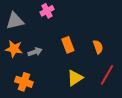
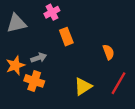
orange rectangle: (68, 45) -> (66, 37), moved
orange star: (14, 49) -> (15, 65), moved, turned -30
orange cross: (24, 82) -> (34, 81), moved

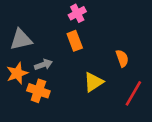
pink cross: (52, 12) -> (77, 13), moved
gray triangle: (16, 23) -> (21, 40), moved
yellow triangle: (83, 87) -> (93, 82), moved

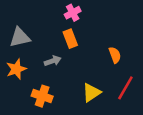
gray arrow: (43, 65) -> (53, 61), moved
yellow triangle: (93, 82) -> (91, 93), moved
orange cross: (38, 91) -> (42, 96), moved

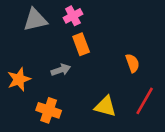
pink cross: (73, 13) -> (73, 16), moved
gray triangle: (20, 37) -> (35, 20), moved
yellow triangle: (91, 93) -> (105, 106), turned 48

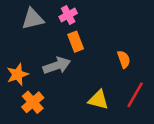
gray arrow: (61, 70) -> (57, 66), size x1.5
orange cross: (49, 110) -> (33, 102), moved, turned 30

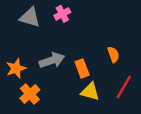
gray triangle: (33, 19) -> (30, 17), turned 30
orange rectangle: (76, 42) -> (82, 68), moved

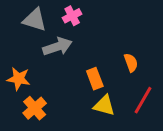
gray arrow: (52, 60) -> (57, 47), moved
orange star: (16, 68) -> (19, 79), turned 30

